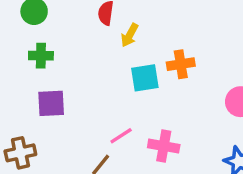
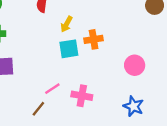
yellow arrow: (130, 35) -> (67, 24), moved

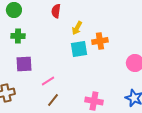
pink line: (52, 89) -> (48, 81), moved
pink cross: (82, 96) -> (94, 101), moved

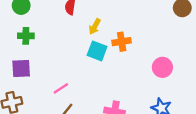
cyan square: (79, 49) -> (97, 51), turned 30
purple square: (24, 64) -> (21, 68), moved

